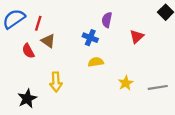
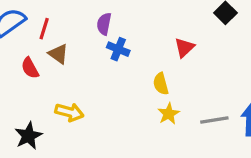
purple semicircle: (107, 20) -> (104, 24), moved
yellow semicircle: (96, 62) -> (161, 84), moved, turned -96
yellow arrow: (56, 82) -> (69, 112), turned -72

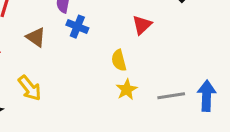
brown triangle: (58, 54) -> (36, 37), moved
yellow arrow: (69, 112) -> (30, 88), turned 36

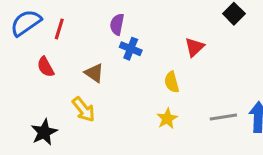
brown triangle: (36, 37) -> (94, 73), moved
yellow star: (127, 90) -> (167, 119), moved

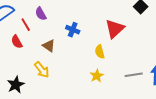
purple semicircle: (117, 24) -> (41, 14), moved, turned -40
red line: (59, 29) -> (26, 25), moved, turned -48
red triangle: (194, 47) -> (115, 29), size x1.5

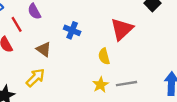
yellow arrow: (42, 70) -> (35, 78), turned -96
gray line: (134, 75) -> (126, 84), moved

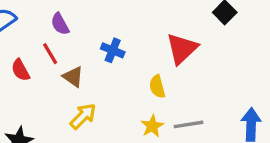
red line: (17, 24) -> (50, 54), moved
yellow arrow: (35, 78) -> (83, 116), moved

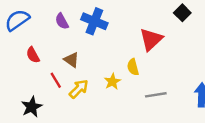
blue cross: (113, 50) -> (94, 21), moved, size x1.5
red line: (50, 54) -> (56, 80), moved
yellow star: (152, 126) -> (112, 82), moved

